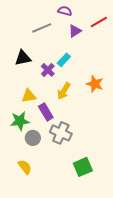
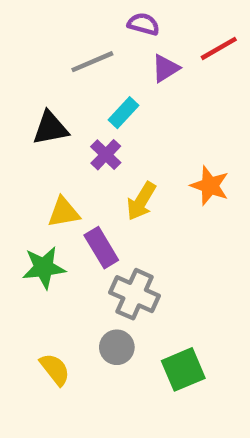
cyan rectangle: (64, 60) -> (123, 113), moved
gray circle: (33, 138) -> (117, 347), moved

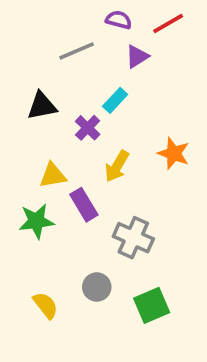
red line: (219, 48) -> (168, 24), moved
cyan rectangle: (123, 113) -> (115, 100), moved
gray cross: (135, 294) -> (133, 238), moved

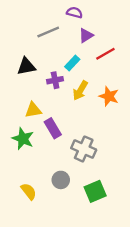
red line: (168, 24) -> (105, 54), moved
purple cross: (88, 128) -> (55, 80), turned 35
yellow arrow: (117, 166) -> (80, 91), moved
green star: (36, 221) -> (23, 139), turned 30

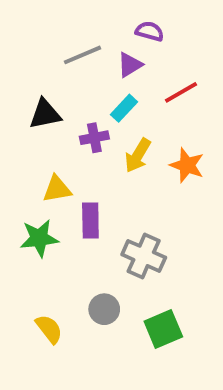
purple semicircle: (75, 13) -> (150, 31), moved
purple triangle: (86, 35) -> (130, 65), moved
purple rectangle: (53, 128) -> (90, 221), turned 30
green star: (23, 139) -> (39, 238), turned -30

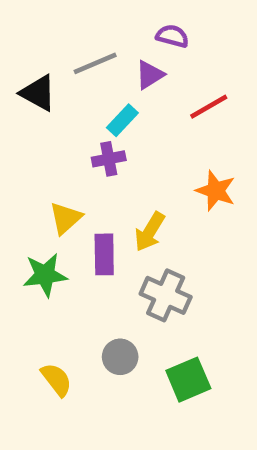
cyan rectangle: (124, 108) -> (122, 120), moved
black triangle: (45, 114) -> (38, 93), moved, turned 40
yellow arrow: (138, 155) -> (150, 232), moved
yellow triangle: (57, 189) -> (66, 218), turned -32

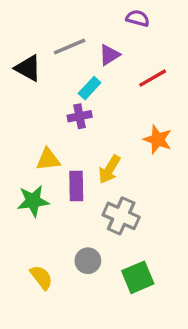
purple semicircle: (172, 36) -> (138, 18), moved
yellow triangle: (66, 218) -> (48, 159), turned 35

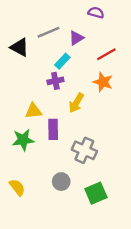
orange star: (158, 139) -> (103, 82), moved
yellow arrow: (109, 169) -> (76, 103), moved
yellow semicircle: (41, 277) -> (17, 187), moved

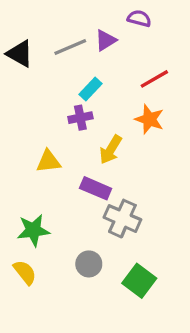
purple triangle: (76, 38) -> (106, 40), moved
black triangle: (20, 47) -> (20, 54), moved
purple rectangle: (53, 129) -> (96, 188), moved, turned -66
green star: (23, 140) -> (33, 230), moved
green square: (96, 193) -> (139, 281), turned -30

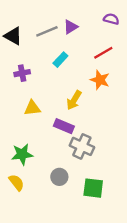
purple semicircle: (139, 18) -> (111, 19), moved
purple cross: (80, 118) -> (22, 73), moved
green square: (139, 281) -> (93, 188), turned -30

